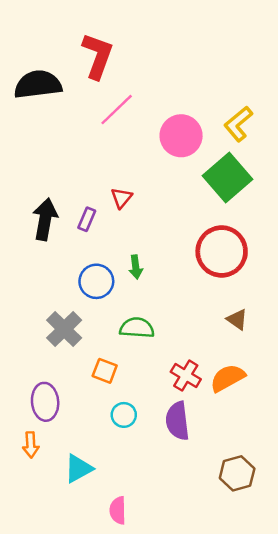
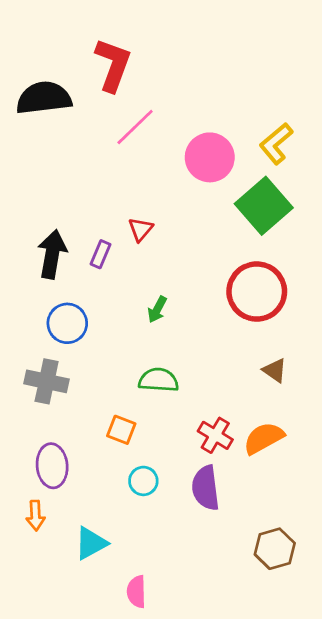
green arrow: (136, 267) -> (157, 310), turned 35
blue circle: (96, 281) -> (67, 323), moved
gray cross: (64, 329) -> (47, 381), moved, turned -33

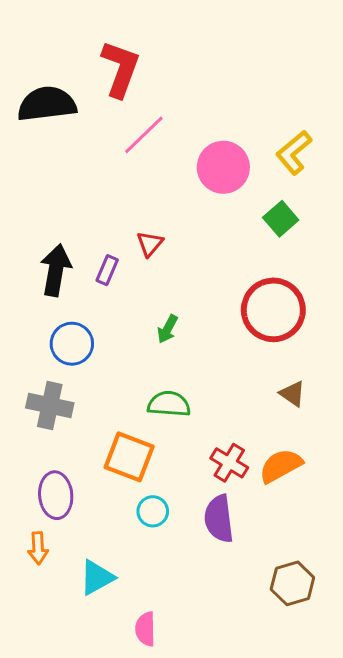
green square: (264, 206) -> (281, 219), size x0.6
orange square: (121, 430) -> (129, 457), size x1.6

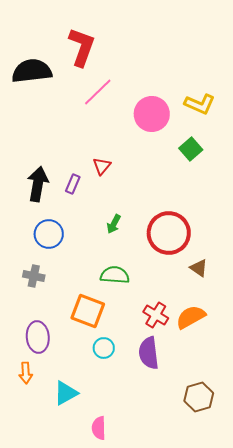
yellow L-shape: (294, 153) -> (200, 104), turned -116
red circle: (273, 310) -> (169, 233), moved
gray cross: (50, 405) -> (34, 276), size x0.7

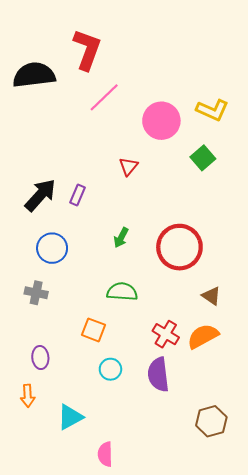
red triangle: (102, 166) -> (129, 166), moved
black arrow: (38, 184) -> (40, 195), turned 32
brown triangle: (199, 268) -> (211, 296), moved
orange square: (88, 311) -> (93, 330), size x0.7
purple ellipse: (38, 337) -> (40, 358), size x0.7

